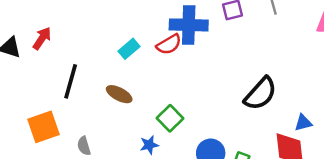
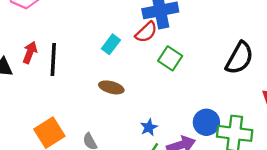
black line: (71, 81) -> (53, 60), moved
green square: (170, 118) -> (170, 58), moved

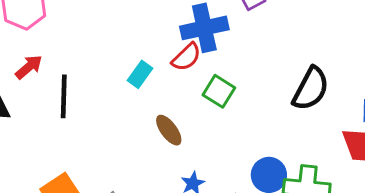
red arrow: (30, 52) -> (29, 67), moved, turned 30
brown ellipse: (111, 87) -> (169, 130), moved, turned 40

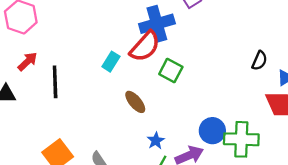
red semicircle: (186, 57) -> (145, 46), size x1.4
black semicircle: (311, 89) -> (259, 61), moved, size x0.6

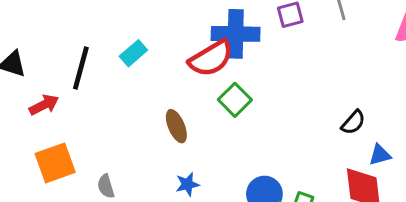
red arrow: (27, 61) -> (44, 105), moved
cyan rectangle: (111, 62) -> (133, 53), moved

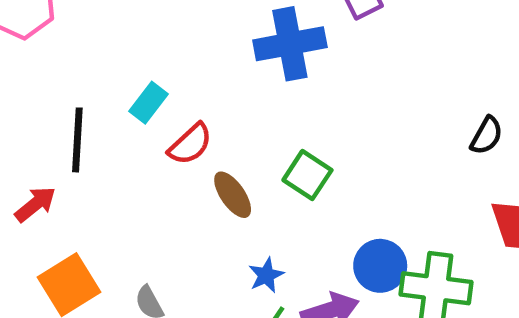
red semicircle: (211, 58) -> (190, 144), moved, size x0.7
green square: (235, 100) -> (307, 175), moved

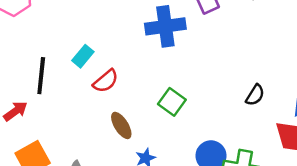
black semicircle: (486, 136) -> (255, 95), moved
brown ellipse: (233, 195) -> (121, 125), moved

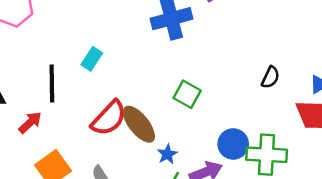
red semicircle: (106, 81) -> (109, 118), moved, size x1.4
brown ellipse: (121, 125) -> (139, 124), size x1.4

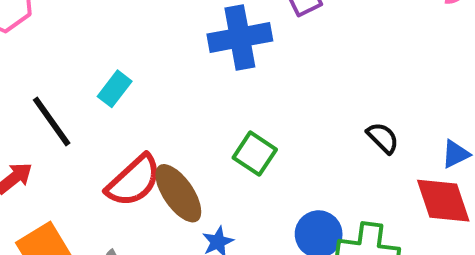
black semicircle: (270, 77) -> (383, 138), turned -75
black line: (52, 83) -> (52, 122), turned -39

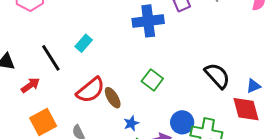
black semicircle: (383, 138) -> (217, 76), size x1.6
brown ellipse: (178, 193) -> (113, 98), size x0.7

